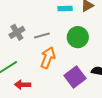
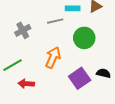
gray line: (42, 35) -> (55, 21), moved

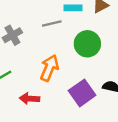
red arrow: (26, 84) -> (30, 99), moved

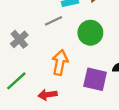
purple square: (82, 93) -> (95, 79), turned -30

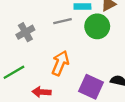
green circle: (90, 33) -> (97, 26), moved

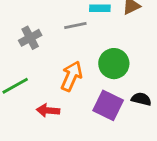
green circle: (97, 26) -> (114, 64), moved

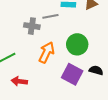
gray cross: (30, 38) -> (32, 26), moved, turned 35
red arrow: (48, 110) -> (19, 81), moved

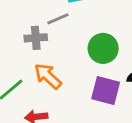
orange arrow: (47, 52) -> (48, 76), moved, turned -60

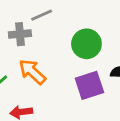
purple square: (106, 90) -> (89, 85), turned -32

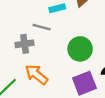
gray line: (42, 15) -> (42, 27), turned 42

